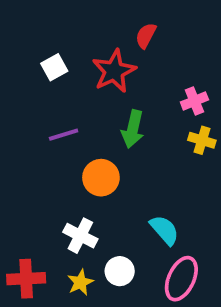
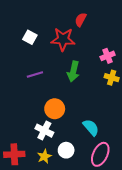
white square: (54, 67) -> (30, 37), turned -32
red star: (114, 71) -> (63, 39), turned 30
orange circle: (101, 178) -> (55, 109), moved

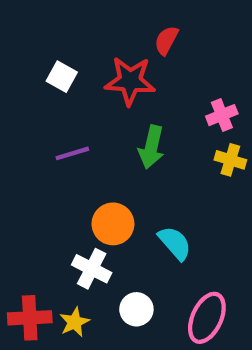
cyan semicircle: (91, 127) -> (175, 243), moved
yellow star: (44, 156) -> (75, 322), moved

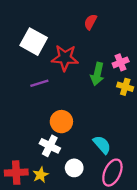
white square: (62, 77) -> (34, 42), size x1.6
red star: (130, 81) -> (65, 58), moved
green arrow: (151, 147) -> (97, 74), moved
cyan semicircle: (175, 243) -> (102, 145), moved

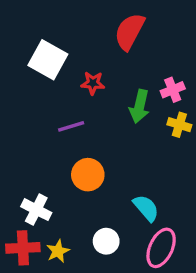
red semicircle: (90, 22) -> (129, 31), size x1.6
red star: (65, 58) -> (93, 83), size x0.6
purple line: (39, 83) -> (71, 126), moved
white cross: (50, 146) -> (36, 210), moved

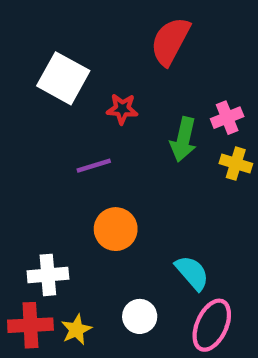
white cross: (36, 210) -> (48, 275), turned -32

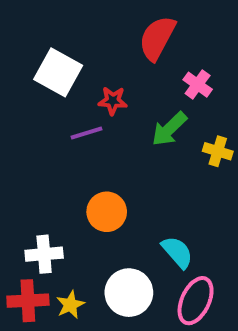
pink cross: (227, 118) -> (198, 85), moved, turned -32
green arrow: (183, 139) -> (169, 129), turned 33
purple line: (94, 166) -> (86, 133), moved
white circle: (140, 316) -> (129, 293), size x1.5

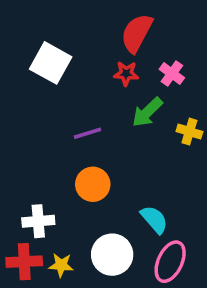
red star: (113, 101) -> (126, 74), moved
purple line: (86, 133) -> (87, 133), moved
yellow star: (70, 305) -> (61, 265), turned 30

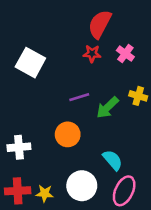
white square: (51, 63) -> (30, 63), moved
green arrow: (147, 112) -> (107, 107), moved
purple line: (87, 133) -> (79, 97), moved
white cross: (38, 221) -> (19, 147), moved

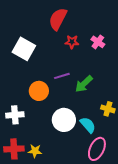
red semicircle: (100, 24) -> (58, 19), moved
yellow cross: (138, 96) -> (108, 109), moved
orange circle: (68, 134) -> (39, 91), moved
white circle: (82, 186) -> (64, 120), moved

